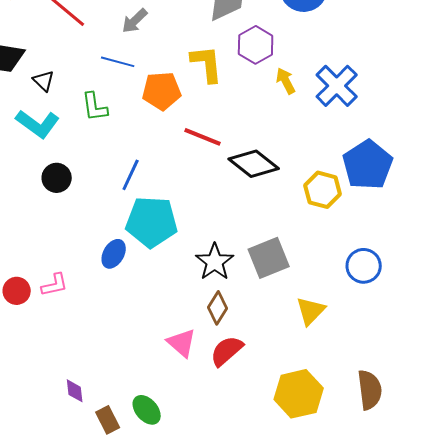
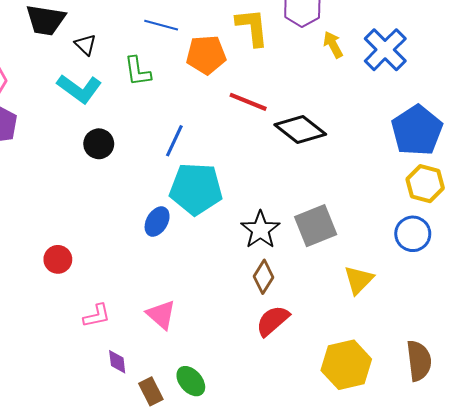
yellow hexagon: (323, 190) -> (425, 184), moved
pink L-shape: (55, 285) -> (97, 316), moved
pink triangle: (182, 343) -> (161, 315), moved

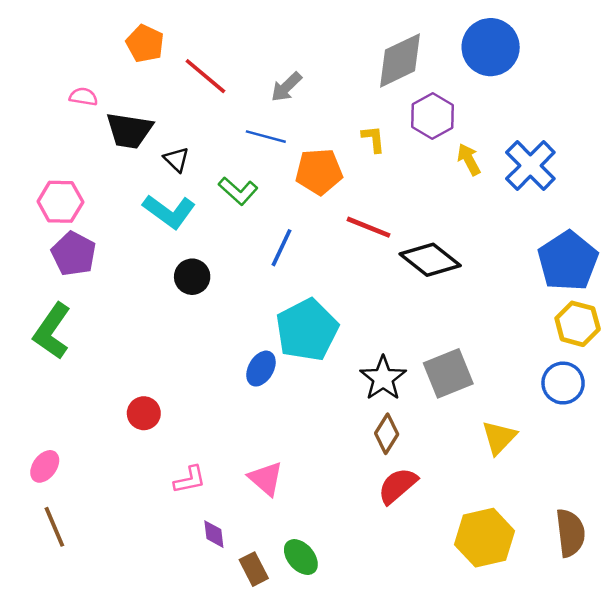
yellow L-shape: (252, 27) -> (373, 139), size x0.6
green L-shape: (138, 71) -> (238, 191), turned -40
blue line: (174, 141) -> (282, 248), moved
cyan pentagon: (196, 189) -> (307, 330), turned -30

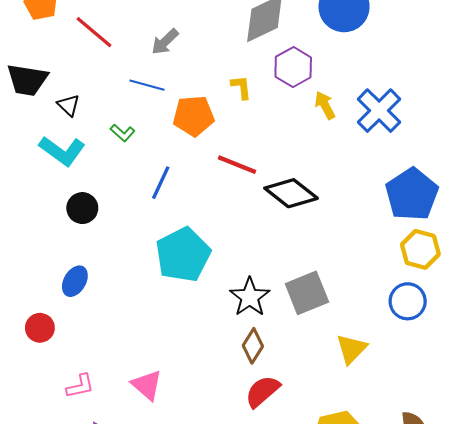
green L-shape: (238, 191) -> (123, 133), size x0.7
blue ellipse: (261, 369) -> (75, 281), moved

